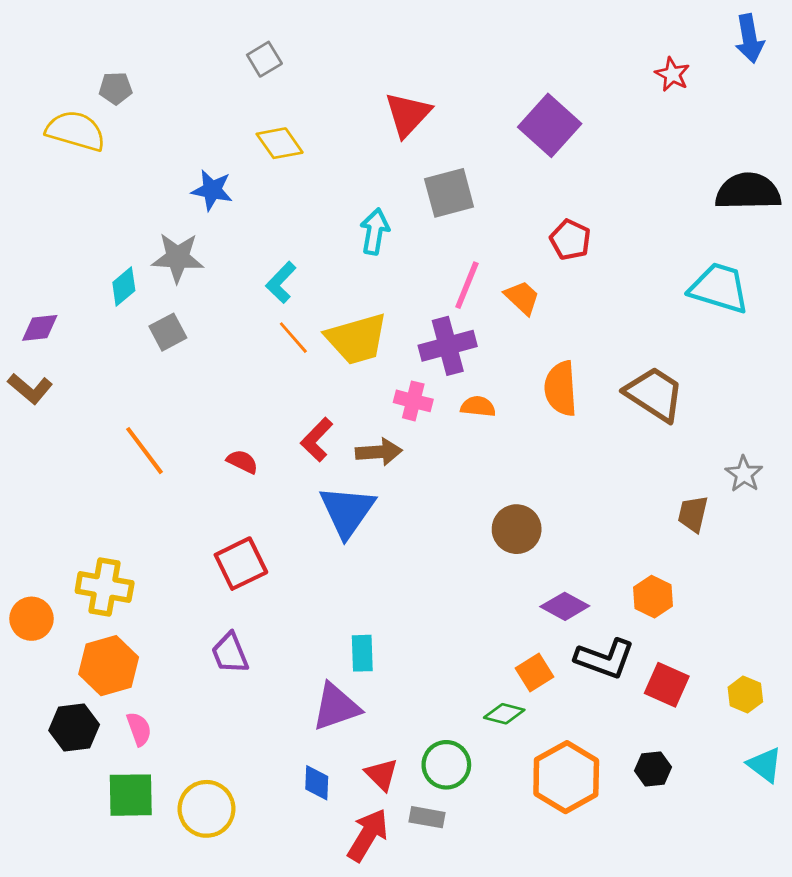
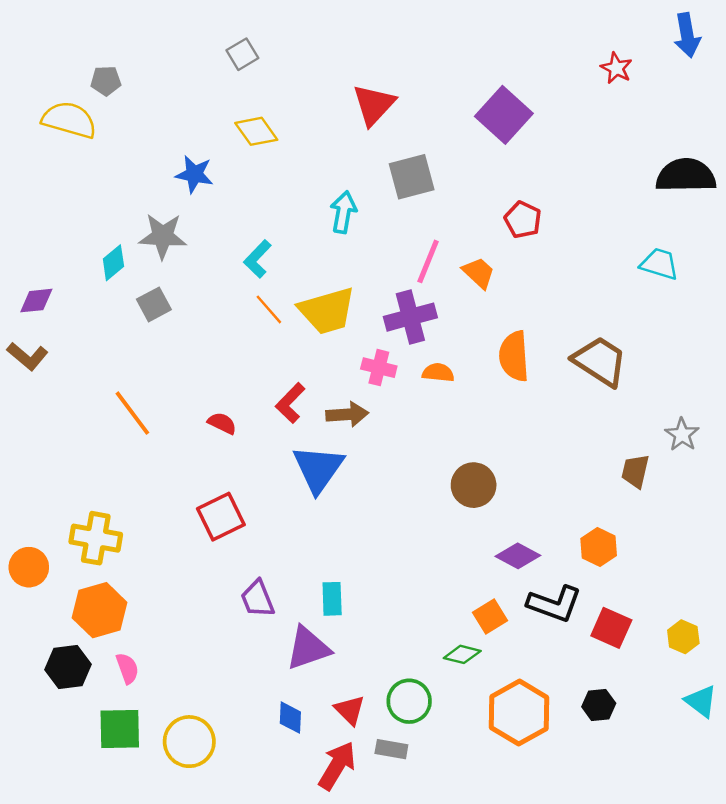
cyan trapezoid: (719, 288) -> (659, 264), size x0.7
purple trapezoid: (230, 653) -> (257, 599), moved

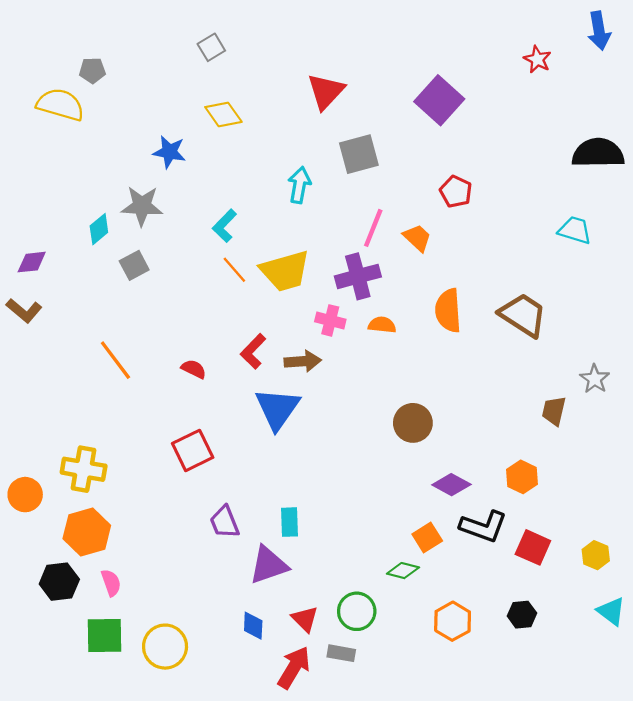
orange hexagon: (519, 713) -> (453, 621), size x0.7

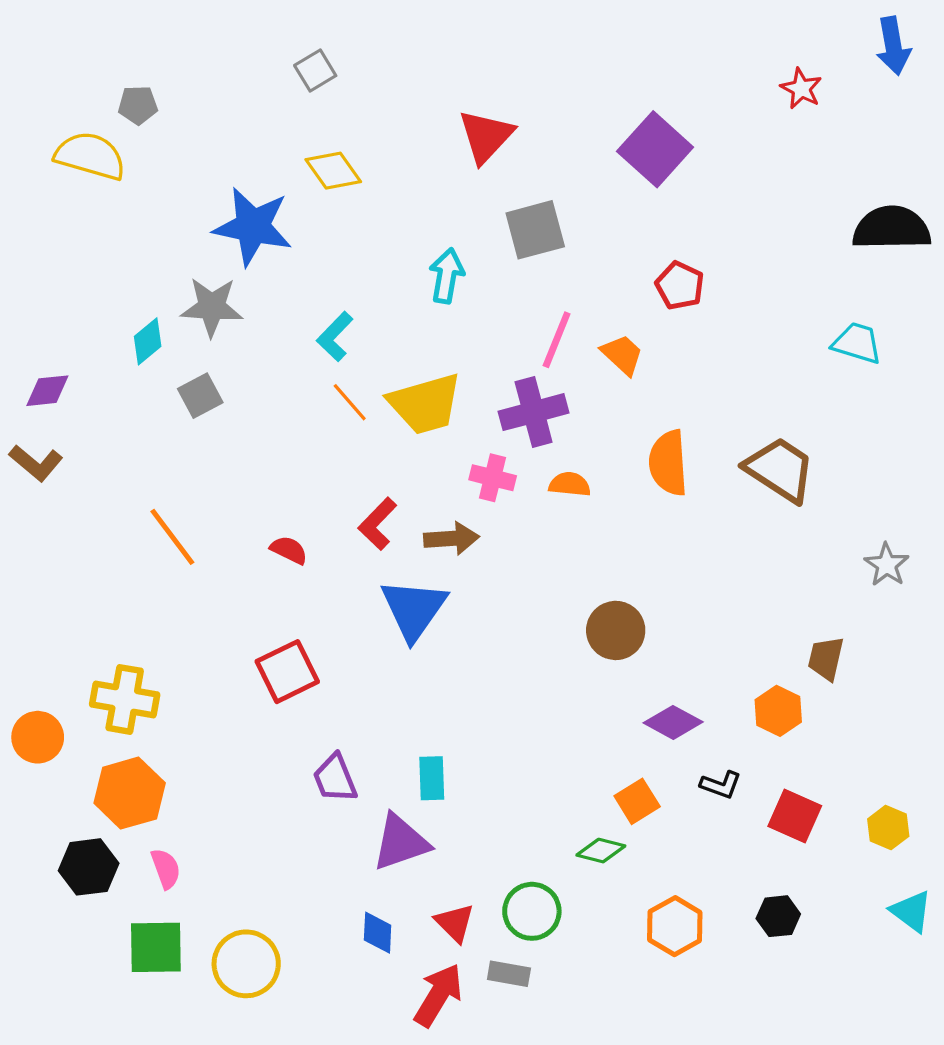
blue star: (169, 152) -> (253, 226), size x1.6
brown trapezoid: (554, 411) -> (826, 658), moved
black L-shape: (483, 526) -> (721, 785), size x0.6

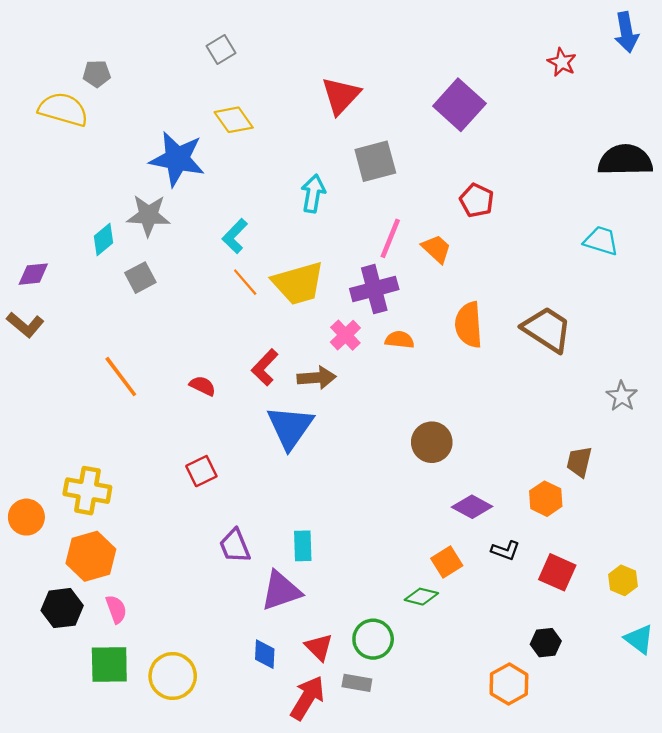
pink cross: (493, 478) -> (345, 335), turned 32
red square: (287, 672) -> (201, 471), size x0.7
orange hexagon: (675, 926) -> (509, 684), moved

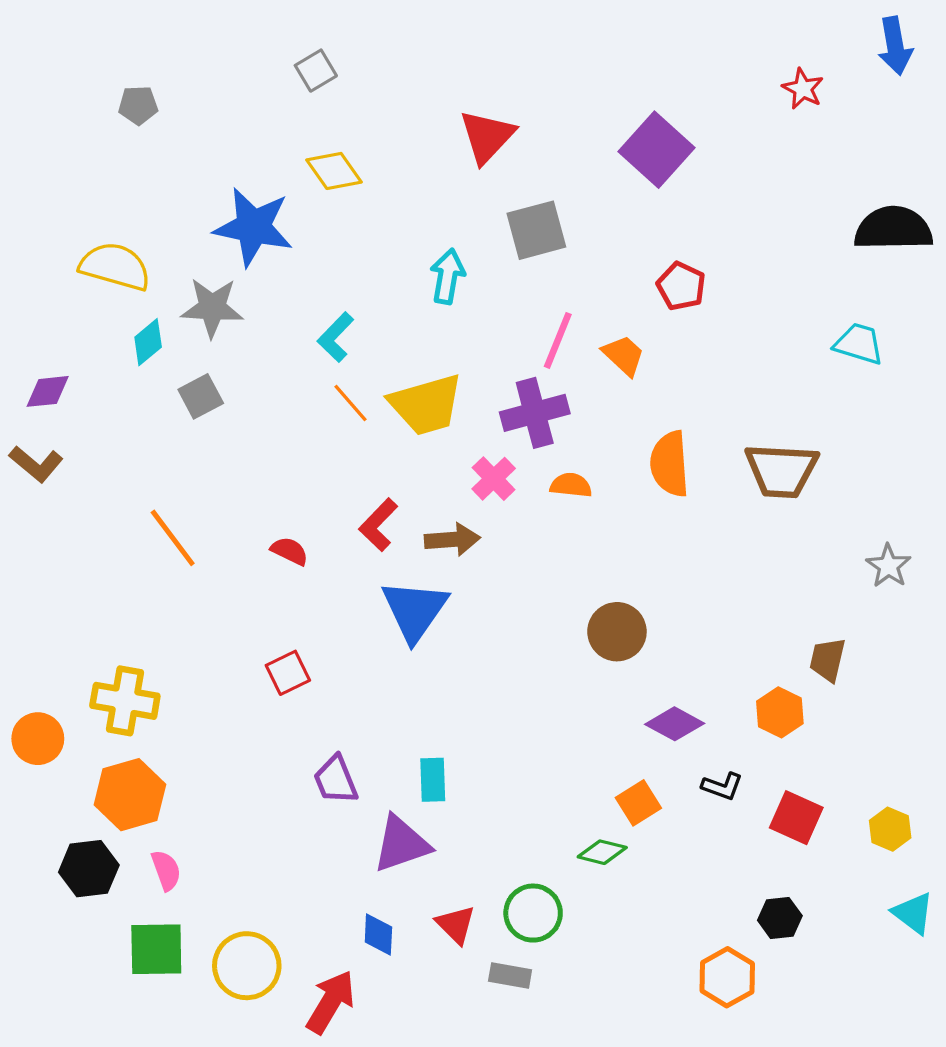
yellow semicircle: (63, 109) -> (115, 266), moved
brown trapezoid: (547, 329) -> (782, 470), turned 150
red arrow: (307, 698) -> (331, 1002), moved

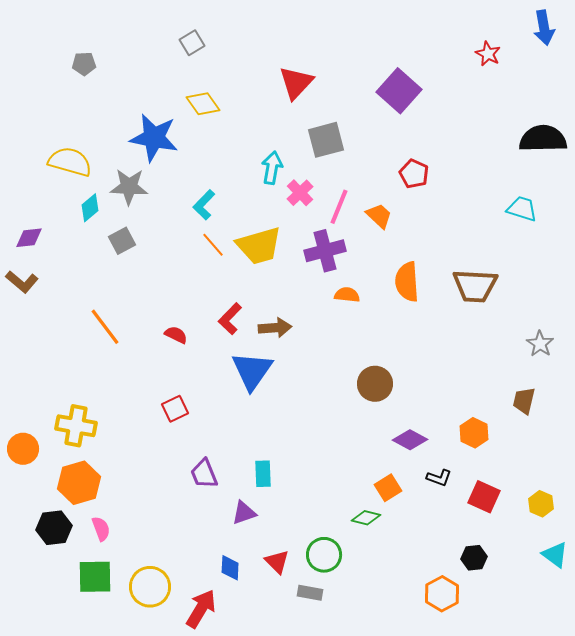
pink cross: (494, 479) -> (300, 193), moved
brown trapezoid: (828, 660) -> (524, 401), moved
purple triangle: (401, 844) -> (244, 513), size x0.7

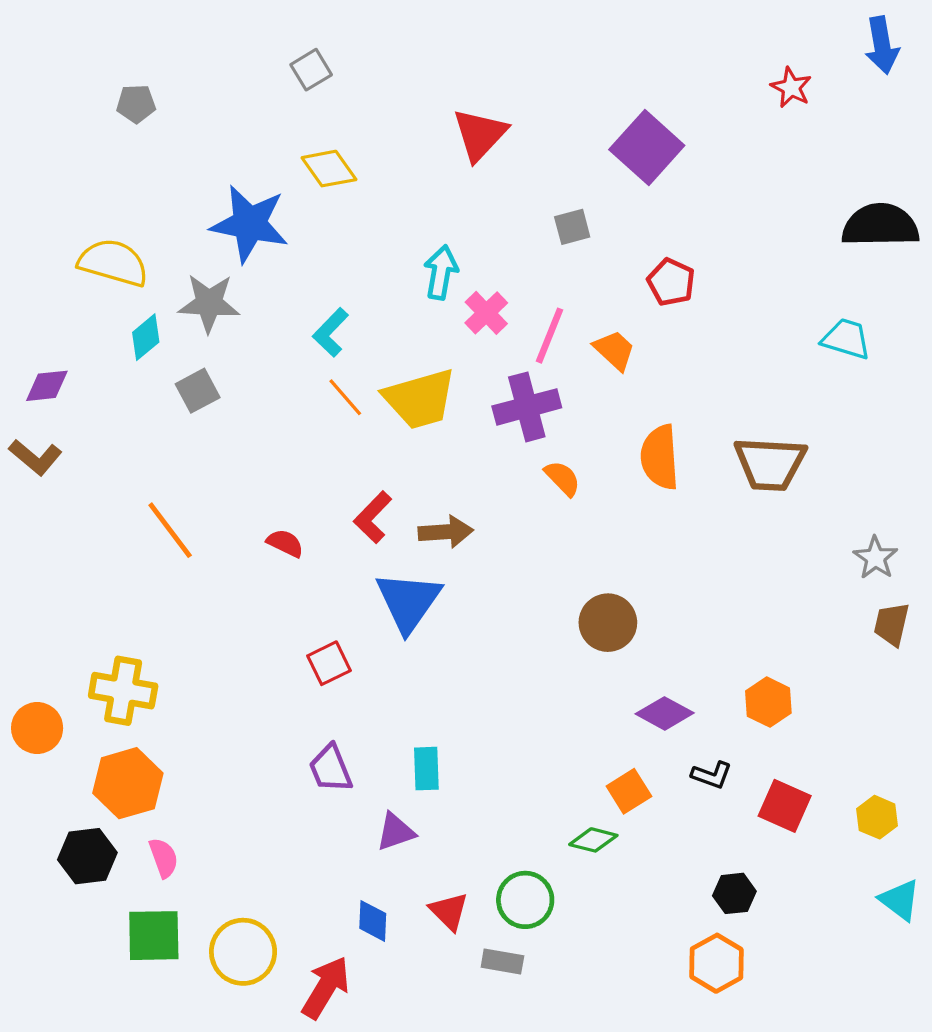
gray square: (326, 140) -> (572, 227), moved, size x0.6
orange semicircle: (347, 295) -> (562, 478), turned 40
brown trapezoid: (524, 401) -> (892, 624), moved
red square: (175, 409) -> (329, 663), moved
black hexagon: (474, 558) -> (734, 893), moved

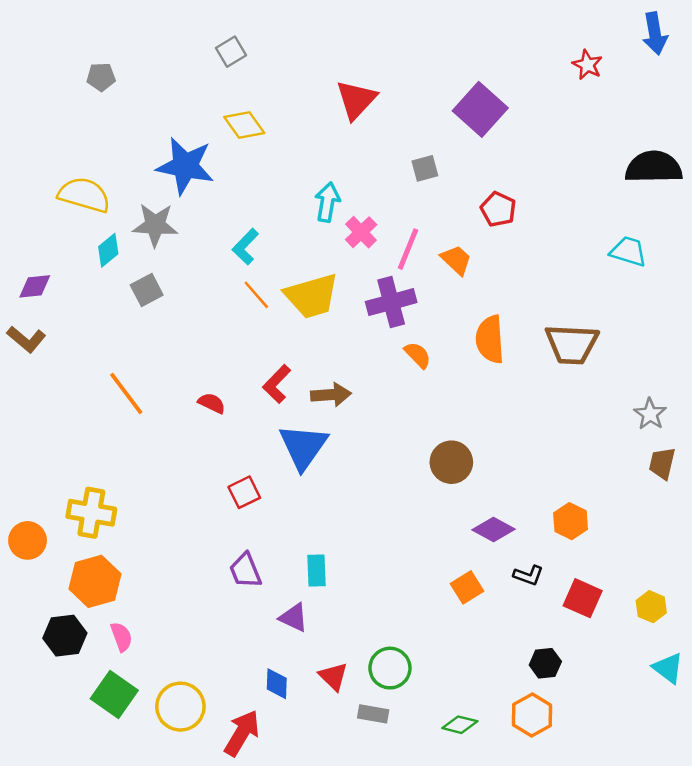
purple triangle: (395, 832) -> (294, 617), turned 44
green diamond: (593, 840) -> (460, 725), moved
green square: (154, 936) -> (114, 695), turned 36

